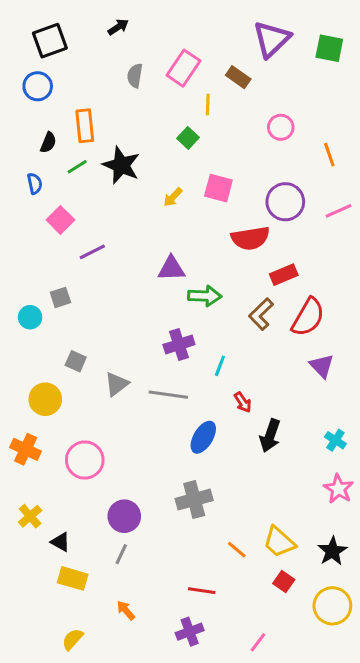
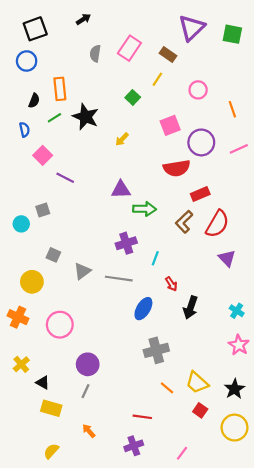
yellow line: (208, 105) -> (157, 79), moved, turned 32
pink square: (218, 188) -> (170, 125), moved, turned -36
purple line: (92, 252) -> (65, 178), turned 54
gray cross: (194, 499) -> (156, 350), moved

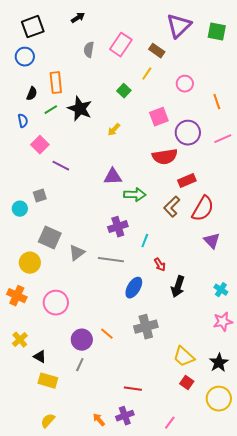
gray square: (53, 255) -> (50, 238), size x1.6
pink star: (239, 345) -> (223, 322), turned 30
orange line: (167, 388) -> (107, 334), moved
orange arrow: (89, 431) -> (99, 420), moved

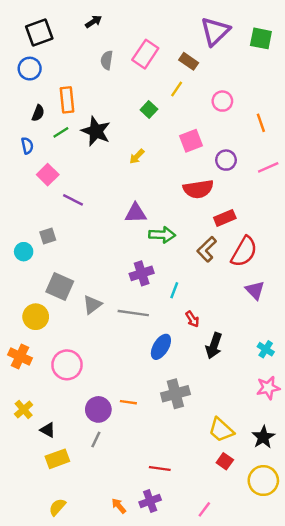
purple circle: (188, 133) -> (226, 160), size x0.7
orange line: (107, 334) -> (128, 402), turned -32
yellow rectangle: (48, 381) -> (57, 459), turned -36

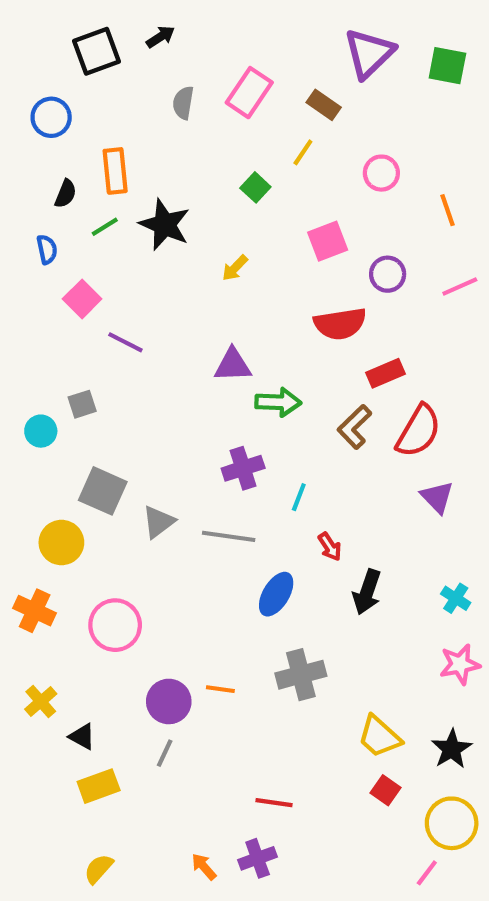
black square: (39, 32) -> (97, 51), moved
pink line: (204, 509) -> (427, 873), moved

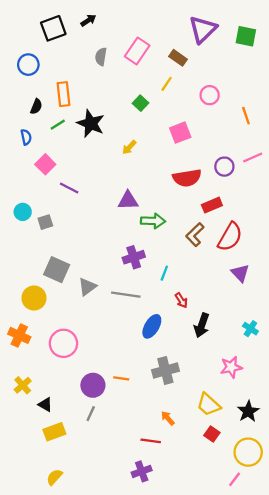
purple circle: (388, 274) -> (224, 167), moved
cyan circle: (41, 431) -> (23, 212), moved
pink star: (460, 664) -> (231, 367), moved
orange arrow: (204, 867) -> (168, 418), moved

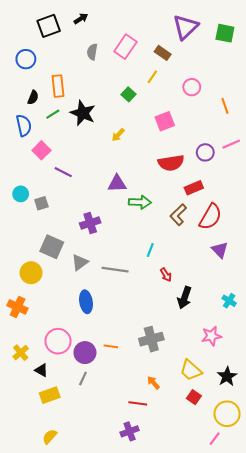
blue semicircle: (26, 137) -> (24, 125), size x1.5
purple cross: (134, 257) -> (90, 223), moved
blue ellipse: (152, 326) -> (86, 302), moved, turned -40
pink circle: (63, 343) -> (58, 341), moved

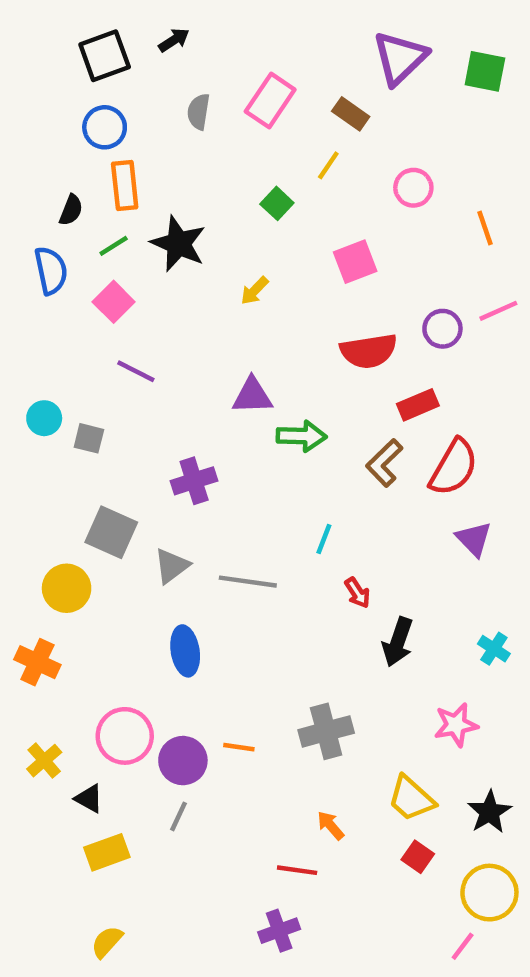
blue circle: (26, 59) -> (105, 127), moved
pink square: (41, 150) -> (114, 302), moved
gray square: (41, 203) -> (89, 438), turned 32

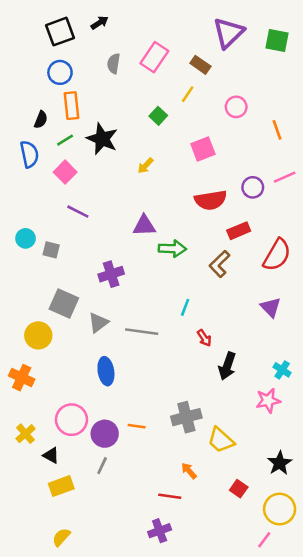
red semicircle: (454, 467) -> (277, 255), moved
pink star: (456, 725) -> (268, 401), moved
yellow trapezoid: (411, 799) -> (221, 440), moved

